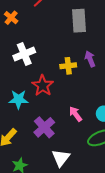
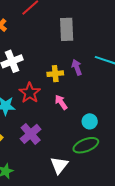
pink arrow: (76, 114) -> (61, 102), moved
white triangle: (61, 158) -> (59, 165), moved

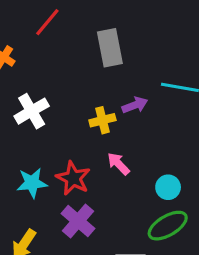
purple arrow: (77, 67) -> (135, 105), turned 98
red star: (30, 93) -> (73, 178), moved

